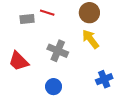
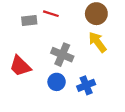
blue cross: (104, 79) -> (86, 85), moved
blue circle: (54, 87) -> (57, 82), moved

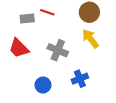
red trapezoid: (20, 66) -> (19, 48), moved
blue circle: (57, 82) -> (43, 85), moved

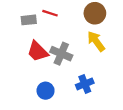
red trapezoid: (19, 48) -> (38, 51), moved

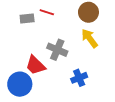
red trapezoid: (38, 51) -> (35, 65), moved
blue circle: (46, 91) -> (20, 84), moved, size x1.5

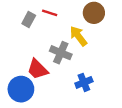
gray rectangle: (27, 18) -> (29, 19), turned -56
yellow arrow: (90, 38) -> (78, 36), moved

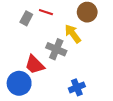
blue cross: (84, 82) -> (77, 87), moved

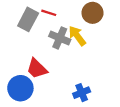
gray rectangle: (26, 18) -> (28, 19), size x1.5
gray cross: (56, 49) -> (60, 38), moved

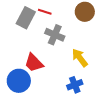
yellow arrow: (77, 36) -> (80, 58), moved

